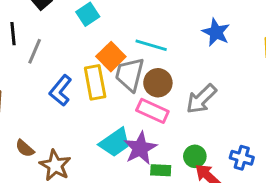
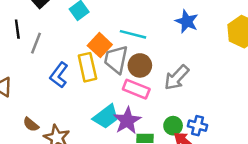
blue cross: (242, 158) -> (198, 126), moved

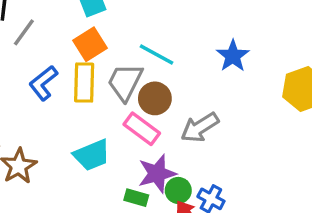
orange square: (100, 45) -> (90, 44), moved
purple star: (127, 121) -> (157, 174), moved

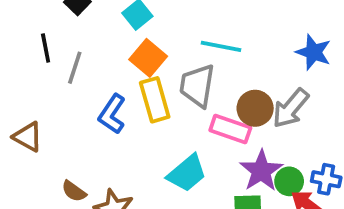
blue star: (233, 56) -> (314, 52), moved
brown circle: (155, 98) -> (255, 108), moved

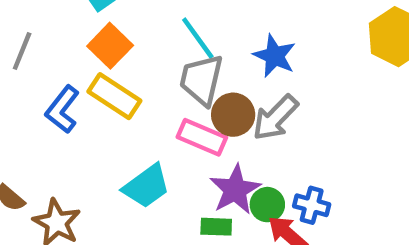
cyan line: (221, 46) -> (198, 38), turned 39
blue star: (314, 52) -> (275, 56), moved
gray trapezoid: (197, 86) -> (201, 80), moved
yellow rectangle: (155, 100) -> (114, 96), turned -45

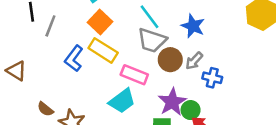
gray trapezoid: (201, 80) -> (152, 40), turned -84
gray arrow: (275, 118) -> (194, 61), size x0.7
pink rectangle: (202, 137) -> (134, 75), moved
blue cross: (312, 205) -> (212, 78), moved

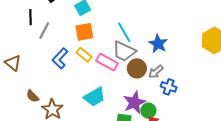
orange square: (100, 22) -> (84, 32), turned 30
yellow rectangle: (103, 50) -> (84, 55), size x0.7
pink rectangle: (134, 75) -> (107, 62), moved

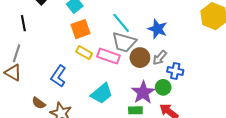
gray line: (44, 30) -> (17, 53), moved
blue L-shape: (60, 59) -> (58, 76), moved
green circle: (148, 111) -> (163, 87), moved

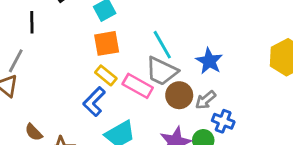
blue L-shape: (58, 76) -> (94, 102), moved

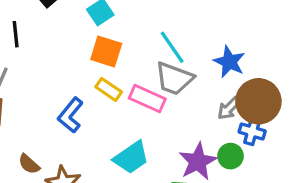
orange square: (107, 43) -> (106, 52), turned 32
brown circle: (179, 95) -> (258, 101), moved, size x1.4
blue L-shape: (94, 102) -> (71, 115), moved

